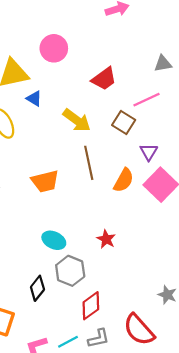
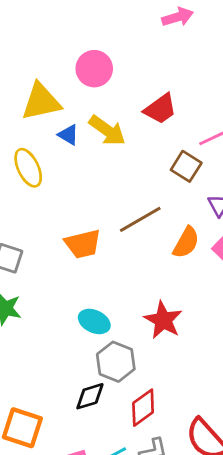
yellow arrow: (77, 120) -> (107, 130), moved
brown line: (89, 163) -> (140, 219), turned 72
red star: (106, 239) -> (163, 320), size x1.5
black diamond: (37, 288) -> (90, 396), moved, turned 35

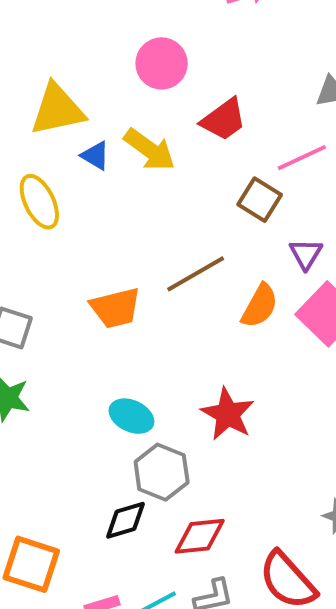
pink circle: (94, 69) -> (162, 63), moved
red diamond: (143, 408) -> (200, 536), turned 30

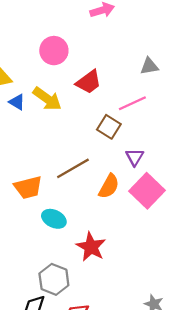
cyan ellipse: (131, 416) -> (54, 219), moved

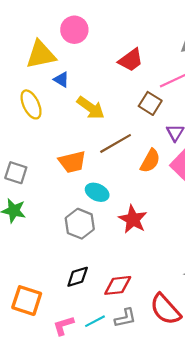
pink circle: (54, 51) -> (74, 30), moved
yellow arrow: (47, 99) -> (91, 108), moved
gray hexagon: (54, 279) -> (80, 224), moved

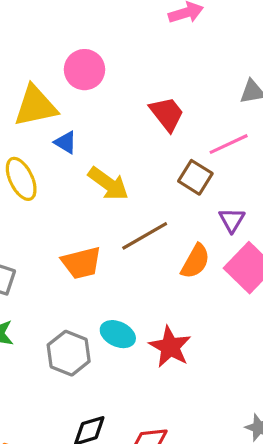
red trapezoid: (131, 60) -> (167, 114), turned -92
cyan ellipse: (97, 192) -> (118, 334), moved
gray hexagon: (80, 224) -> (69, 353), moved

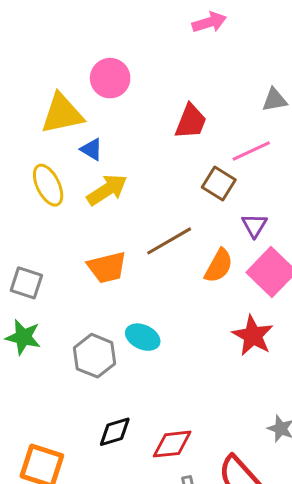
red trapezoid: (167, 114) -> (191, 122), turned 60
yellow arrow: (108, 184) -> (107, 190), moved, turned -69
red star: (170, 347) -> (253, 336), moved

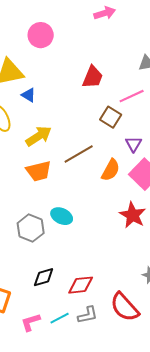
pink circle: (110, 78) -> (41, 35), moved
yellow arrow: (107, 190) -> (39, 136), moved

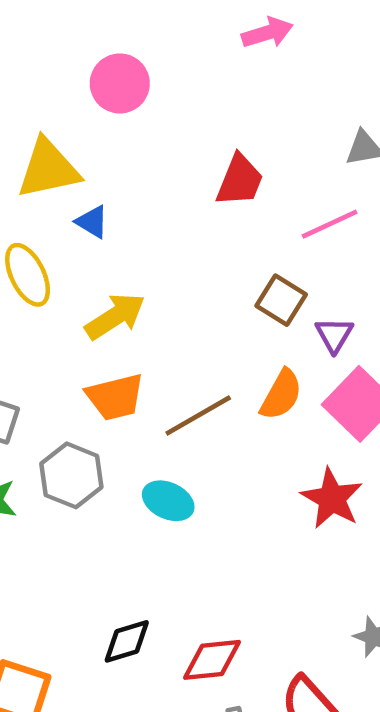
brown square: (111, 117) -> (281, 300), moved
brown line: (79, 154) -> (198, 415), moved
gray hexagon: (31, 228) -> (71, 475), moved

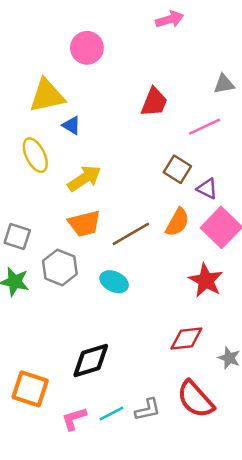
purple triangle: (334, 335) -> (207, 189), turned -35
black diamond: (127, 641) -> (91, 361), size x1.4
red diamond: (212, 660) -> (186, 339), moved

